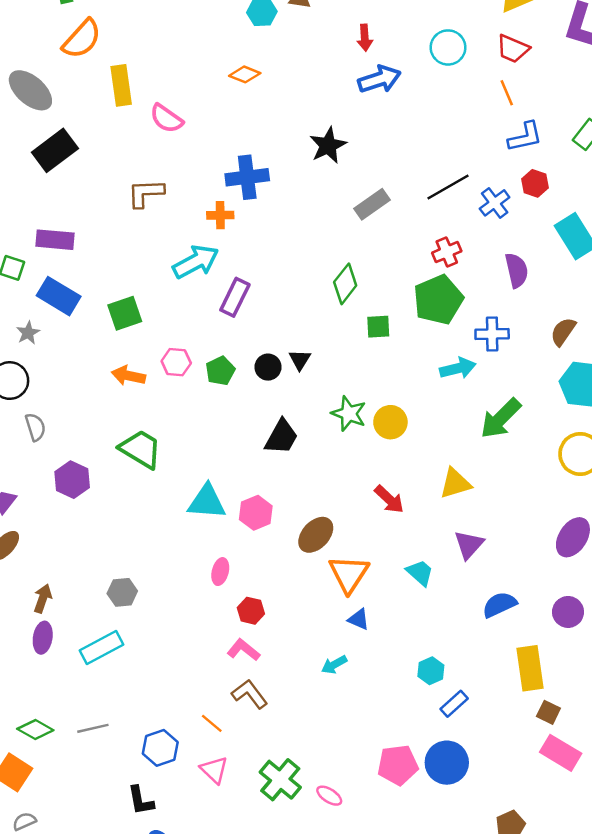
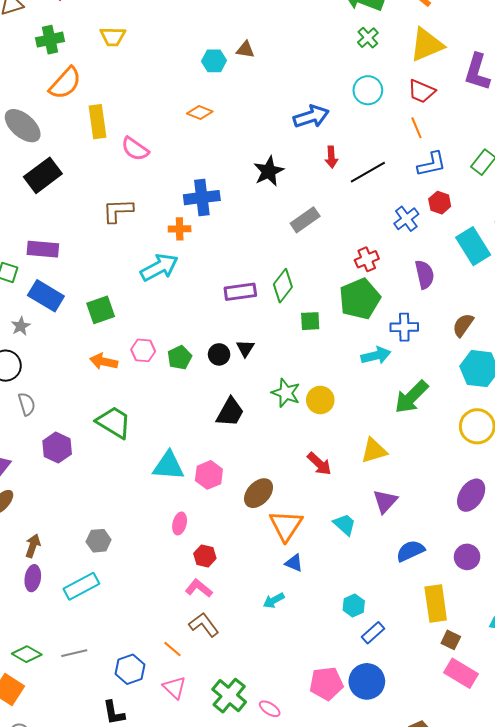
red arrow: (365, 38) -> (331, 157), moved
black line: (448, 187) -> (368, 172), moved
purple rectangle: (235, 297) -> (240, 292), moved, turned 56

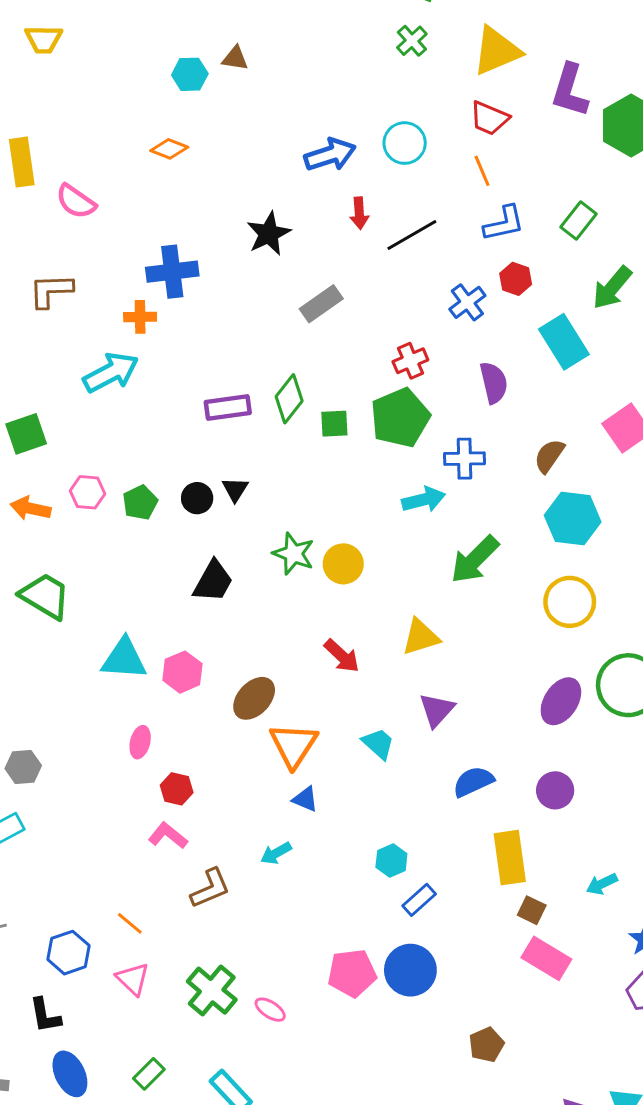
cyan circle: (368, 90) -> (405, 143), moved
green square: (310, 321) -> (334, 424), moved
brown L-shape: (204, 625) -> (210, 888), moved, turned 104

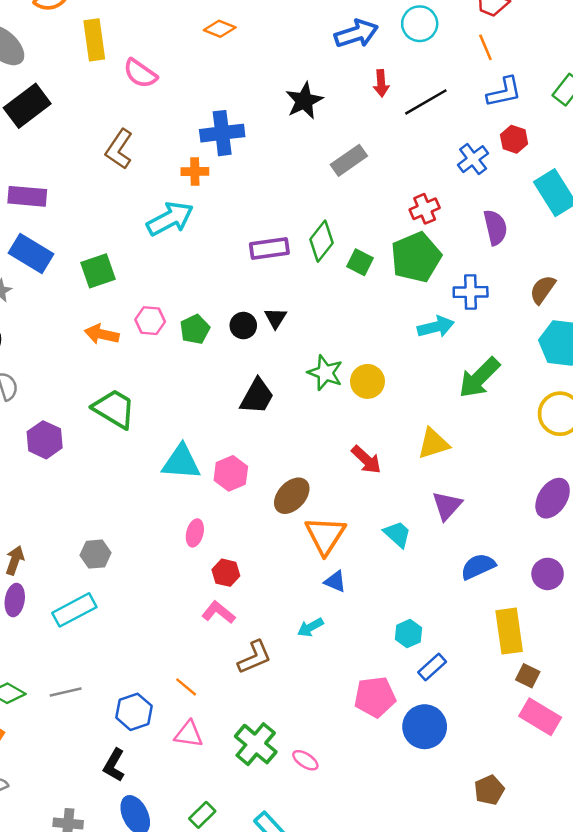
brown L-shape: (51, 291) -> (119, 149), turned -54
green square: (334, 424) -> (360, 262), turned 30
pink pentagon: (352, 973) -> (375, 697), moved
pink triangle: (133, 979) -> (189, 734), turned -36
black L-shape: (45, 1015) -> (114, 765), turned 40

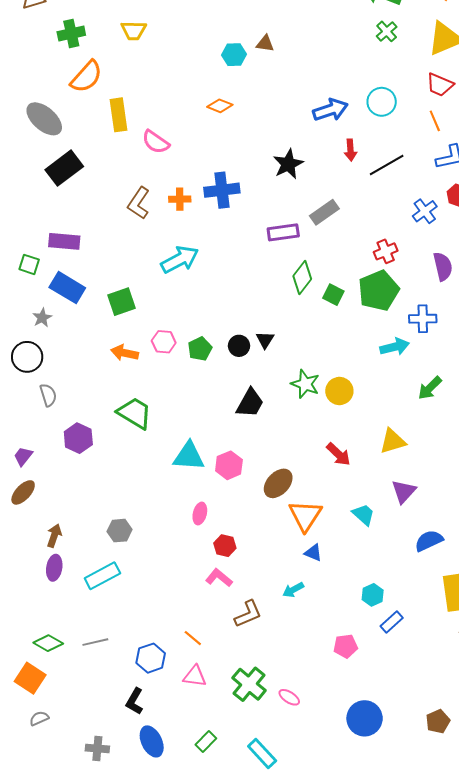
orange cross: (195, 172) -> (180, 199), moved
purple rectangle: (269, 249) -> (283, 232), moved
green arrow: (479, 378) -> (430, 388), size x0.7
pink pentagon: (375, 697) -> (345, 646), size x0.7
blue circle: (425, 727) -> (365, 718), moved

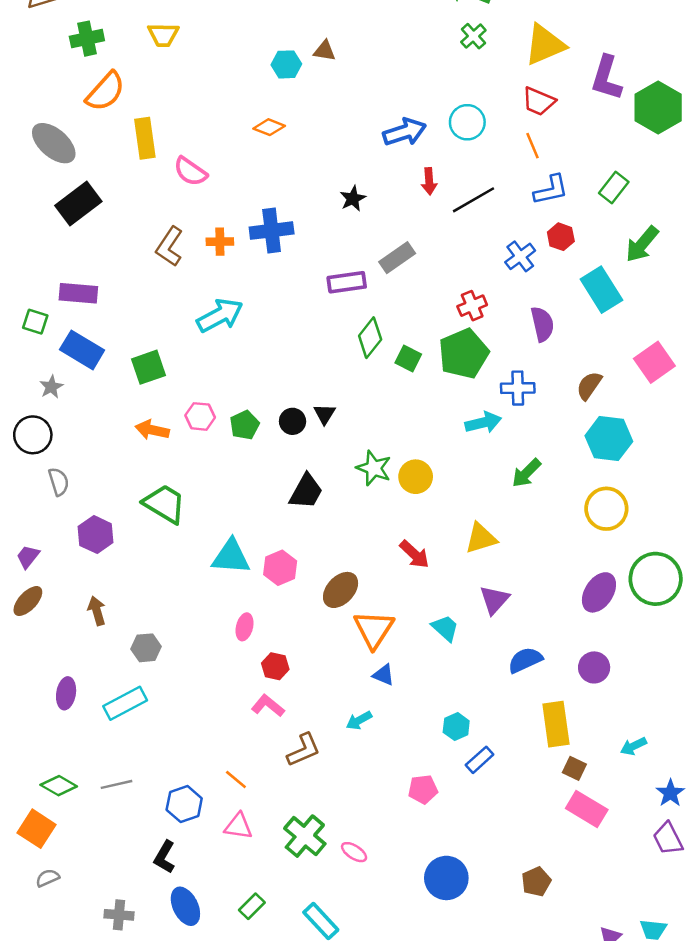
black star: (288, 164) -> (353, 199), size x0.7
brown arrow: (54, 536) -> (97, 611), moved, turned -35

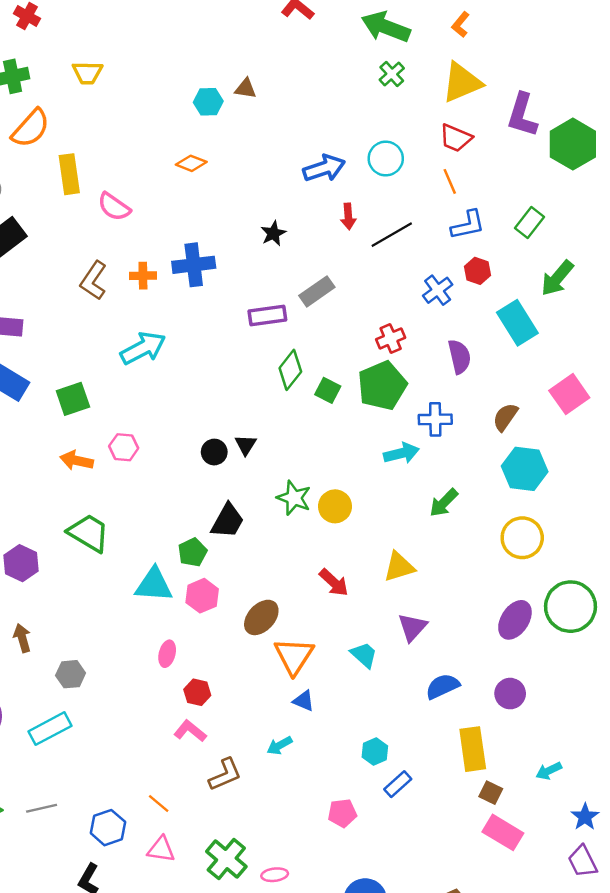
green pentagon: (245, 425) -> (192, 552), moved
pink ellipse: (354, 852) -> (275, 875), turned -40

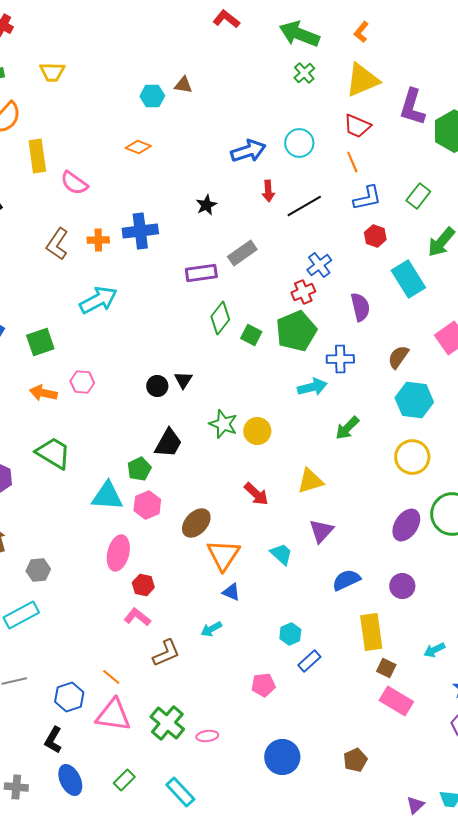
blue cross: (438, 290) -> (319, 265), moved
pink ellipse: (167, 654) -> (118, 553), size x1.6
pink triangle: (161, 849) -> (113, 715), size x1.5

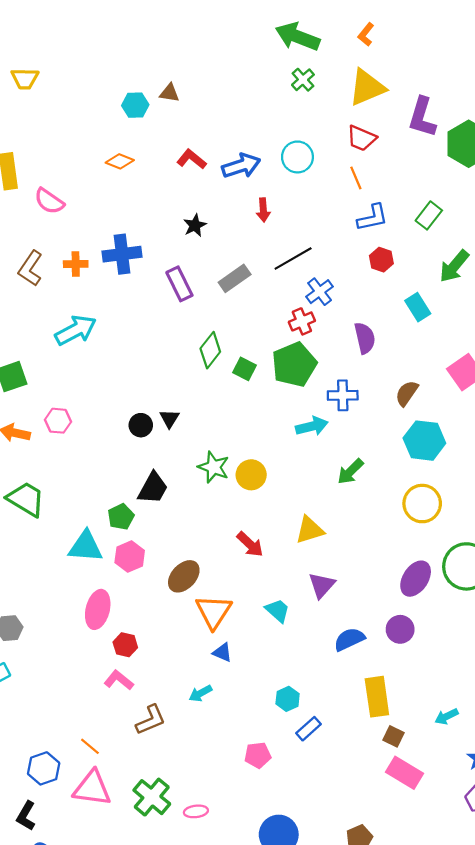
red L-shape: (226, 19) -> (192, 159), moved
black line: (304, 206) -> (293, 259), moved
purple rectangle: (201, 273) -> (179, 284), moved, turned 72
cyan rectangle: (408, 279) -> (418, 307), size x0.7
purple circle: (402, 586) -> (400, 629), moved

